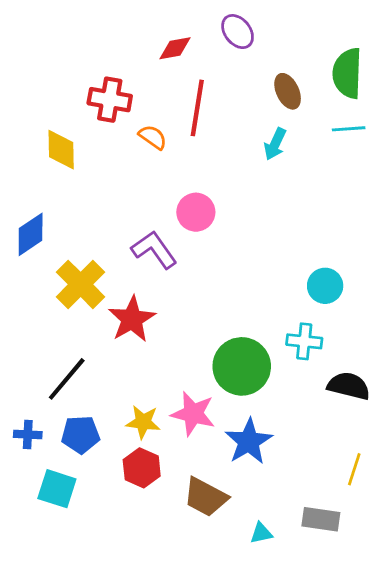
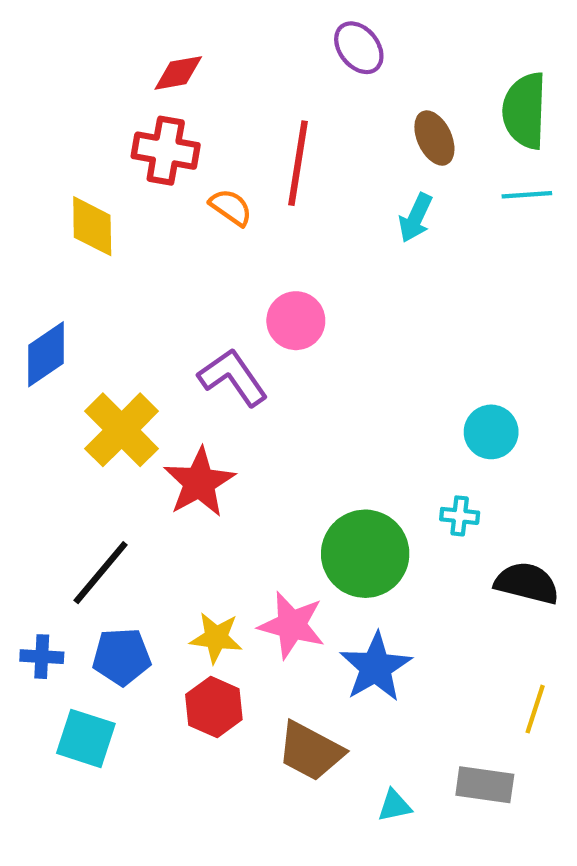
red diamond: (175, 48) -> (178, 73), moved
cyan cross: (304, 341) -> (460, 516), size x0.7

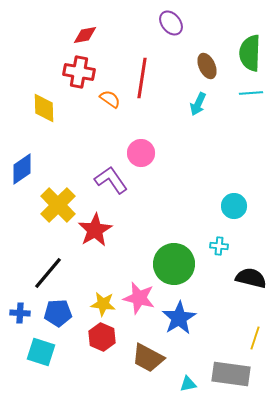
gray rectangle: (485, 785) -> (231, 374), size x1.4

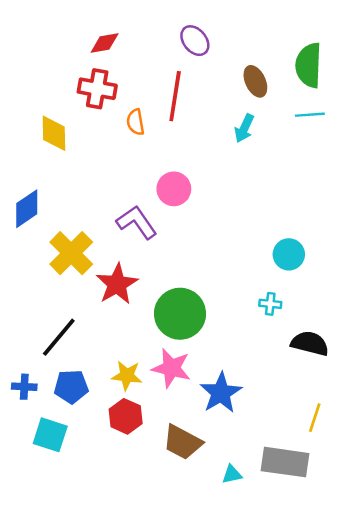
purple ellipse: (171, 23) -> (195, 41), moved
orange semicircle: (110, 99) -> (136, 122), turned -135
green circle: (174, 264) -> (180, 314), moved

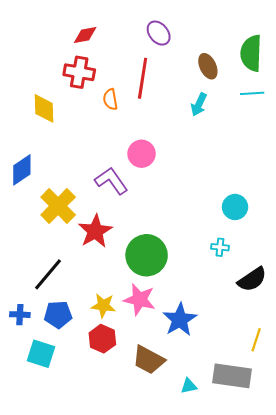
black semicircle: (310, 343) -> (252, 279), turned 132

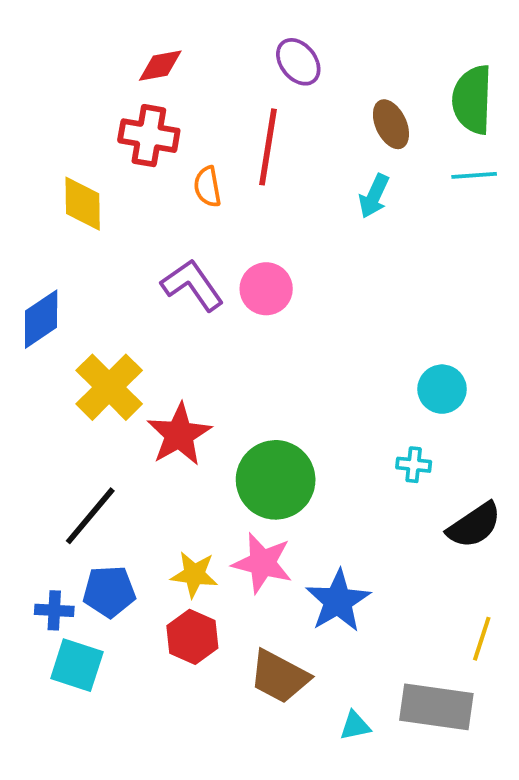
purple L-shape: (111, 181) -> (192, 285), moved
blue cross: (20, 315) -> (54, 610), moved

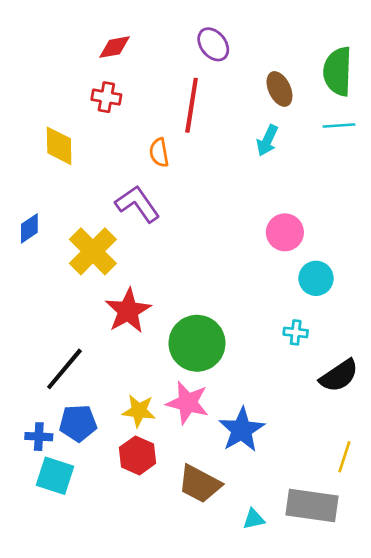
red cross: (149, 136) -> (106, 97), size x0.7
orange semicircle: (207, 187) -> (159, 153), moved
pink circle: (266, 289) -> (285, 232), moved
blue diamond: (41, 319) -> (29, 228), size x0.7
yellow cross: (109, 387) -> (93, 251), moved

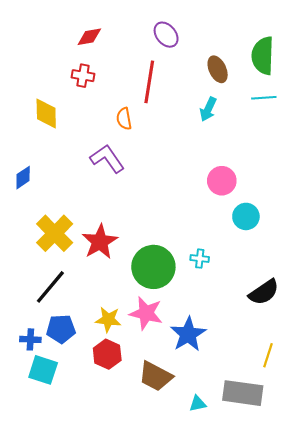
yellow cross: (93, 251) -> (55, 233), moved
cyan cross: (296, 332) -> (200, 259), moved

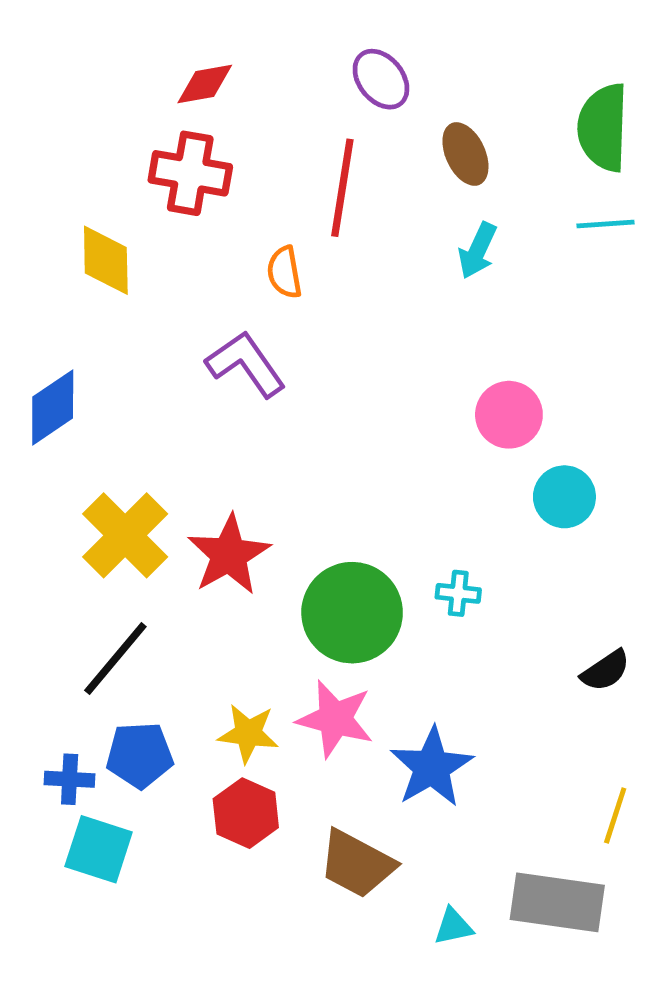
brown ellipse: (218, 69) -> (465, 154), moved
red cross: (83, 76) -> (190, 173), size x1.5
blue diamond: (23, 178) -> (53, 407), size x1.4
black semicircle: (264, 292) -> (606, 671), size x0.7

